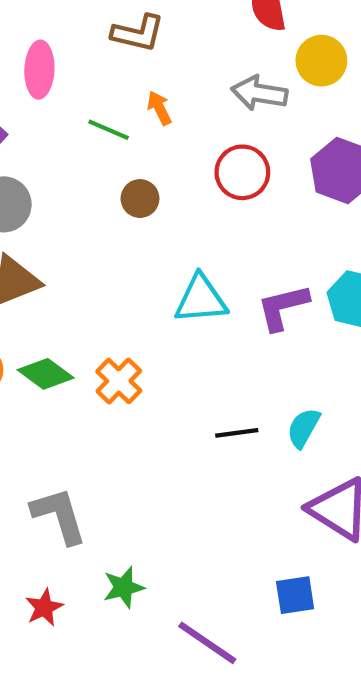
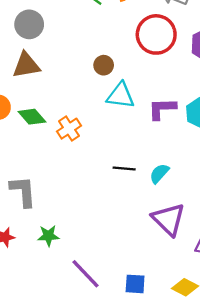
red circle: (242, 172) -> (156, 34), size x1.4
brown circle: (140, 199) -> (104, 65), moved
blue square: (295, 595) -> (135, 284), moved

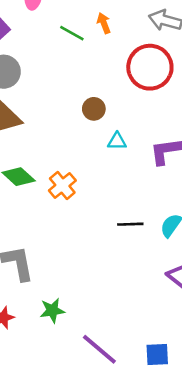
cyan triangle: (121, 96) -> (117, 141), size x0.6

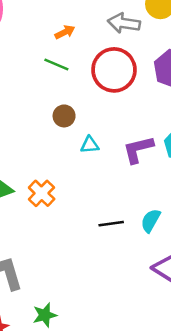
orange arrow: (104, 23) -> (65, 32), turned 90
green line: (72, 33) -> (56, 64), moved

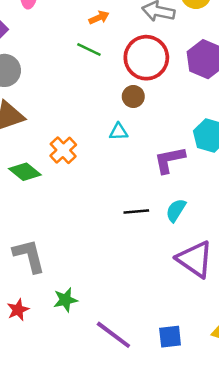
brown circle: (64, 116) -> (133, 96), moved
purple L-shape: (138, 149) -> (169, 160), moved
orange cross: (42, 193) -> (63, 150), moved

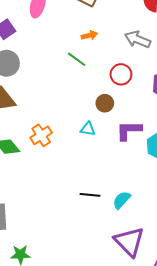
red circle: (146, 58) -> (121, 74), size x0.6
purple L-shape: (169, 160) -> (129, 130), moved

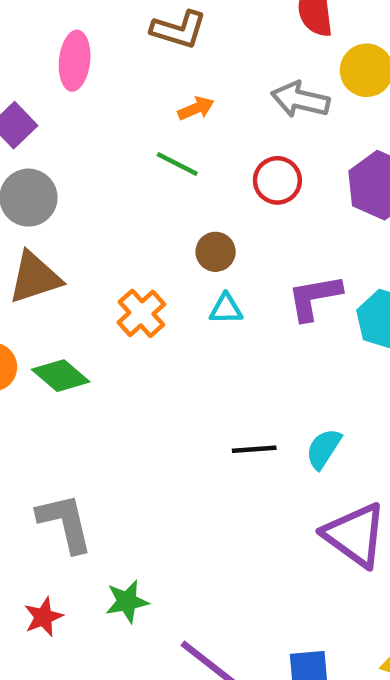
brown circle: (105, 103) -> (216, 252), moved
orange cross: (41, 135) -> (141, 313), moved

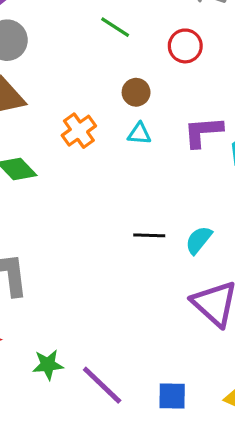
green star: (127, 601) -> (48, 365), moved

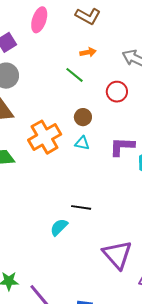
orange cross: (79, 131) -> (45, 137), size x1.5
cyan semicircle: (199, 240) -> (59, 227), moved

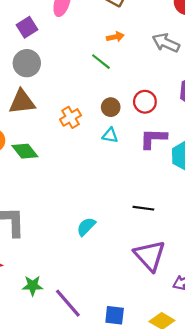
red circle: (117, 92) -> (145, 102), moved
orange cross: (45, 137) -> (71, 117), moved, size x0.6
black line: (81, 207) -> (143, 208), moved

